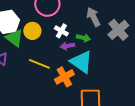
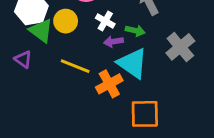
gray cross: (118, 30) -> (180, 47), moved

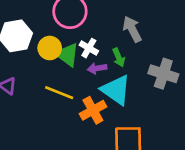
green triangle: (41, 31) -> (67, 55), moved
green arrow: (135, 31) -> (119, 57), turned 54
gray cross: (180, 47) -> (163, 74), turned -32

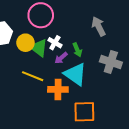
gray arrow: (132, 29) -> (99, 26), moved
purple arrow: (97, 68) -> (61, 58), turned -32
orange cross: (93, 110) -> (58, 89), turned 30

